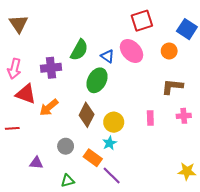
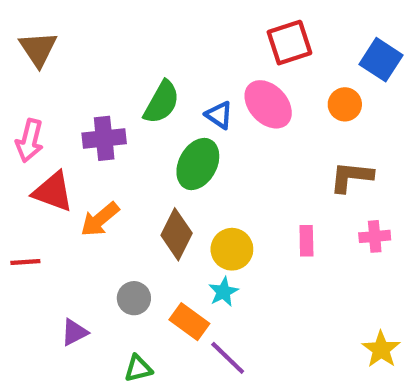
purple triangle: (36, 163) -> (74, 332), turned -32
yellow star: (187, 171) -> (381, 349), turned 30

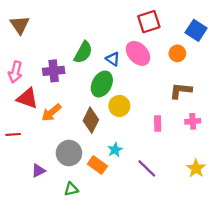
yellow circle: (232, 249) -> (119, 106), moved
gray circle: (134, 298) -> (69, 153), size x1.5
yellow star: (381, 349) -> (196, 168), moved
purple line: (228, 358) -> (147, 168), moved

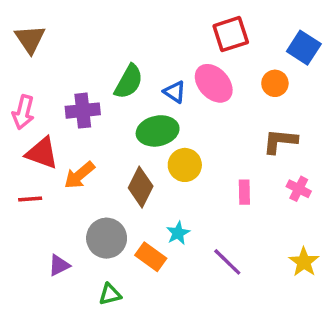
green ellipse: (102, 84) -> (158, 131), turned 50
pink cross: (193, 121) -> (299, 189), turned 32
red line: (13, 134) -> (30, 199), moved

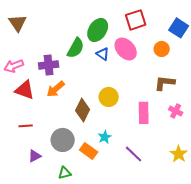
pink arrow: (23, 112) -> (14, 66), turned 54
green ellipse: (158, 131) -> (98, 30), moved, turned -45
orange arrow: (79, 175) -> (56, 89), moved
pink rectangle: (244, 192) -> (144, 113), size x1.5
red line: (30, 199) -> (26, 126), moved

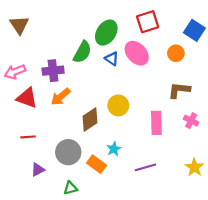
brown diamond: (83, 110) -> (90, 120), turned 30
purple line: (134, 154) -> (145, 167), turned -60

